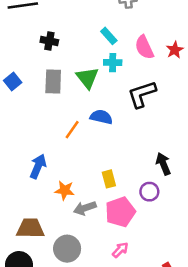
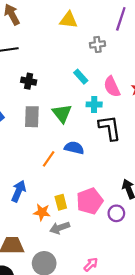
cyan cross: (113, 63) -> (94, 104), moved
black L-shape: (142, 94) -> (110, 128), turned 100
yellow rectangle: (109, 179) -> (61, 202), moved
pink pentagon: (120, 212) -> (90, 201), moved

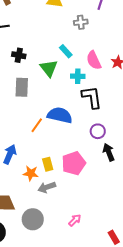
green triangle: (62, 113) -> (49, 68), moved
blue semicircle: (74, 148) -> (60, 115), size x1.4
purple circle: (116, 213) -> (98, 131), moved

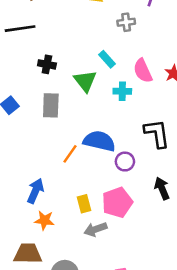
black L-shape: (92, 97) -> (157, 133), moved
purple circle: (98, 131) -> (125, 162), moved
orange star: (31, 173) -> (44, 220), moved
gray arrow: (47, 187) -> (96, 229), moved

